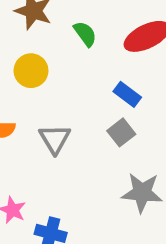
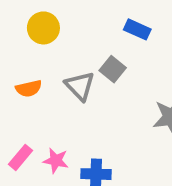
gray square: (121, 132) -> (113, 69), moved

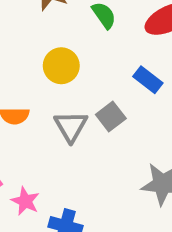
yellow circle: (43, 28) -> (61, 66), moved

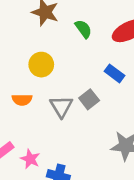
yellow circle: (61, 66) -> (41, 65), moved

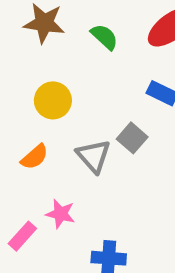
orange semicircle: (22, 100) -> (35, 157), turned -30
pink star: (30, 159) -> (61, 214), moved

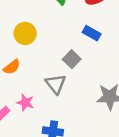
gray triangle: (94, 156) -> (56, 84), moved

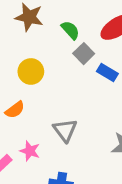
gray square: (72, 59) -> (84, 54), moved

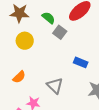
yellow circle: (31, 71) -> (25, 41), moved
blue rectangle: (107, 73) -> (81, 62), moved

